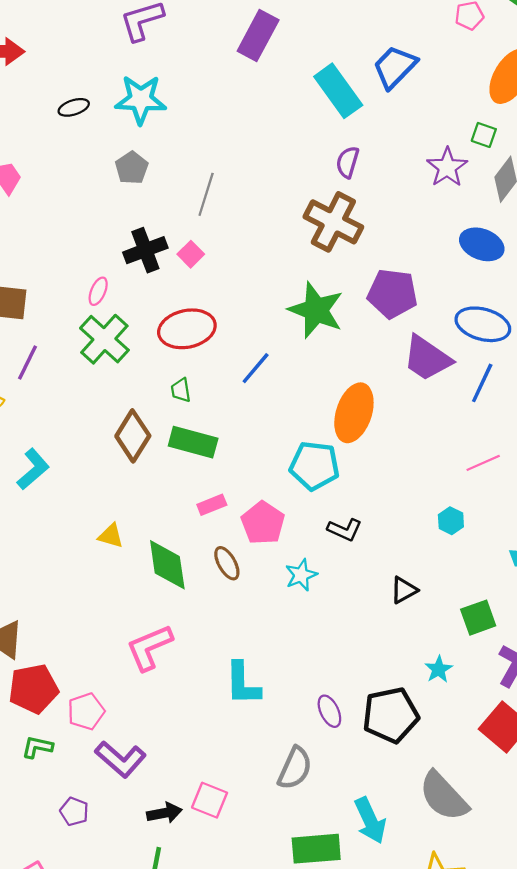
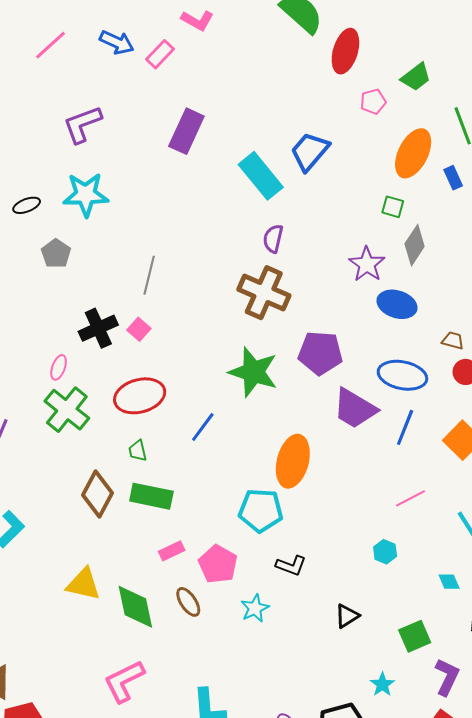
purple star: (447, 167) -> (367, 264), moved
gray pentagon: (132, 168) -> (56, 254), moved
yellow triangle: (111, 536) -> (84, 584), size x1.5

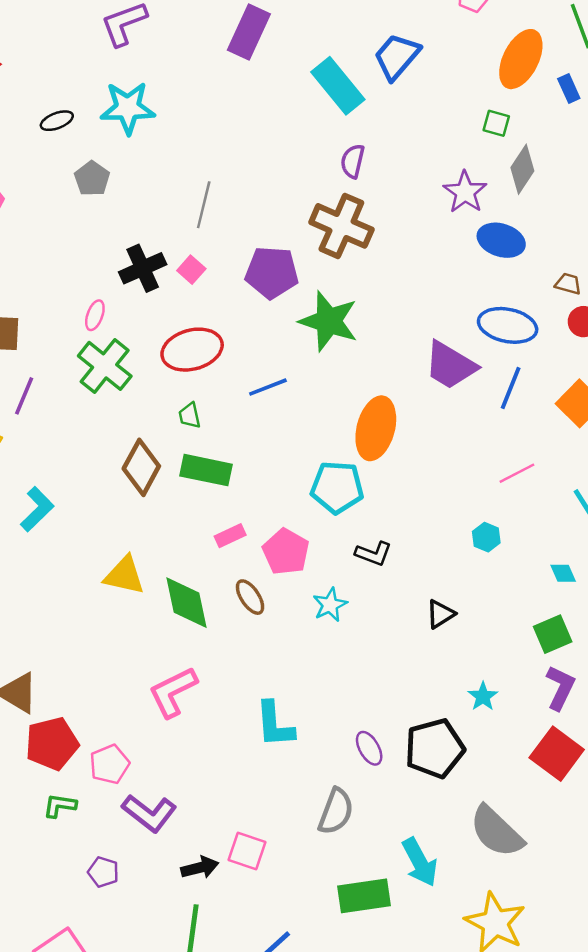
purple pentagon: (320, 353) -> (272, 272), moved
blue line: (203, 427) -> (268, 387), turned 32
green square: (415, 636) -> (553, 634), moved

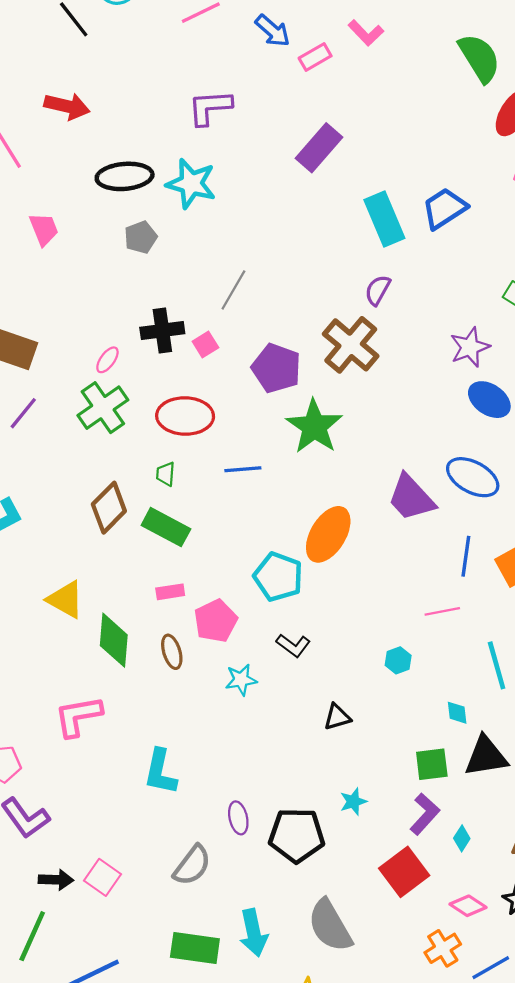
black ellipse: (57, 121) -> (125, 176), size x1.8
blue line: (511, 388) -> (466, 556), moved, turned -30

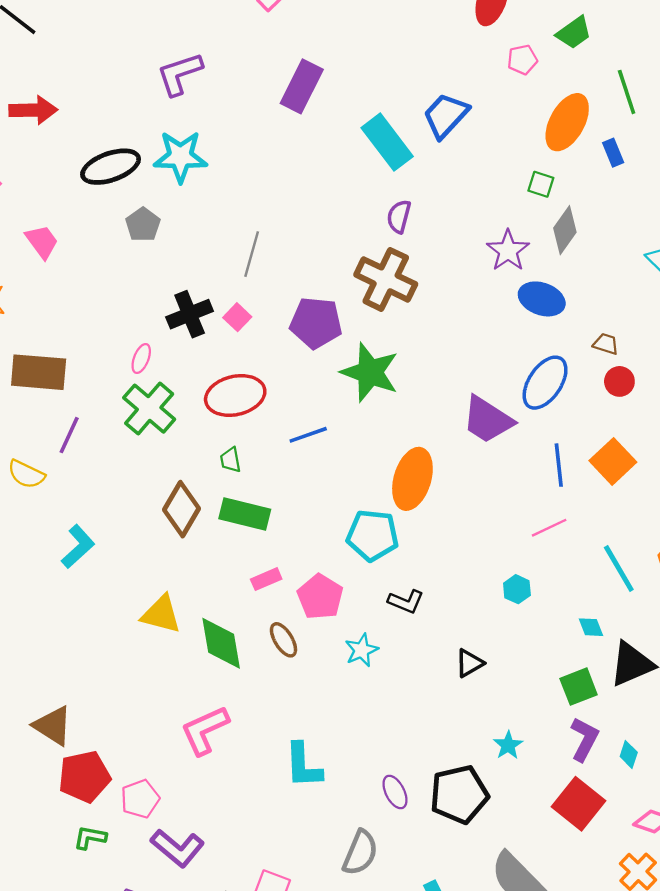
blue ellipse: (473, 477) -> (545, 383), turned -70

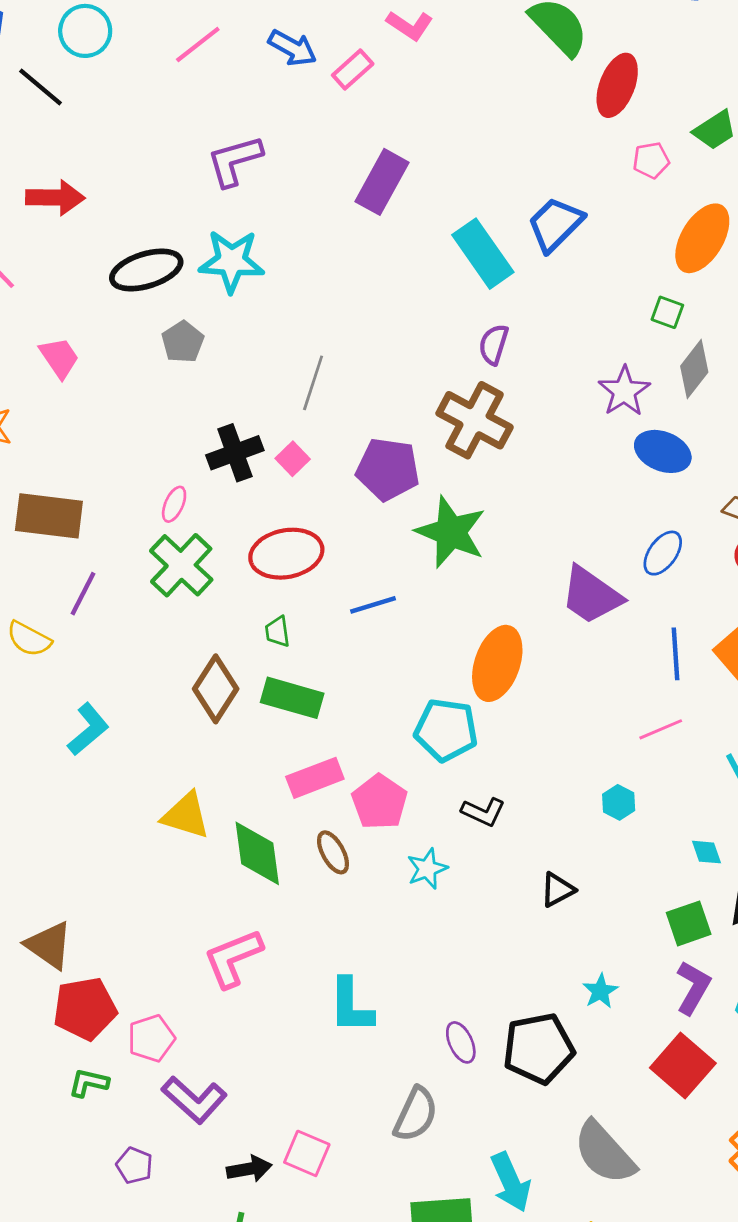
blue ellipse: (545, 383) -> (663, 553), size x0.7
pink rectangle: (266, 579) -> (315, 778), size x1.5

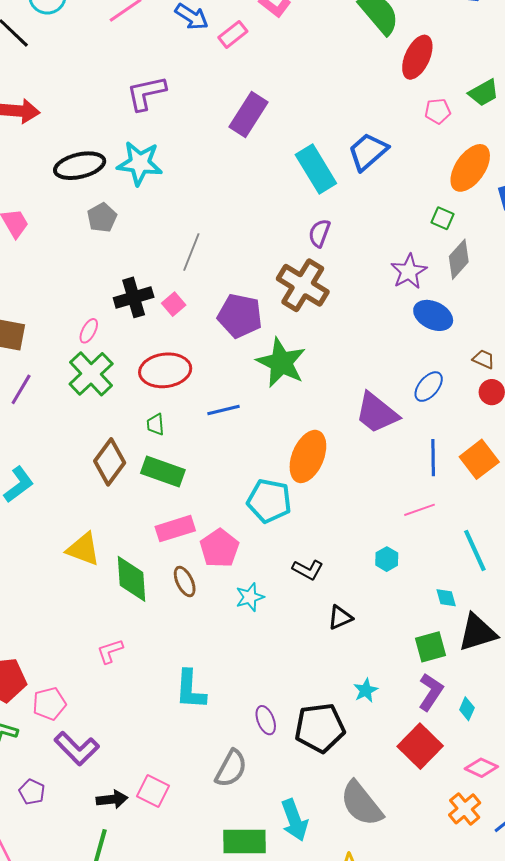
black L-shape: (483, 812) -> (308, 570), moved
pink L-shape: (233, 958) -> (110, 651), size x0.6

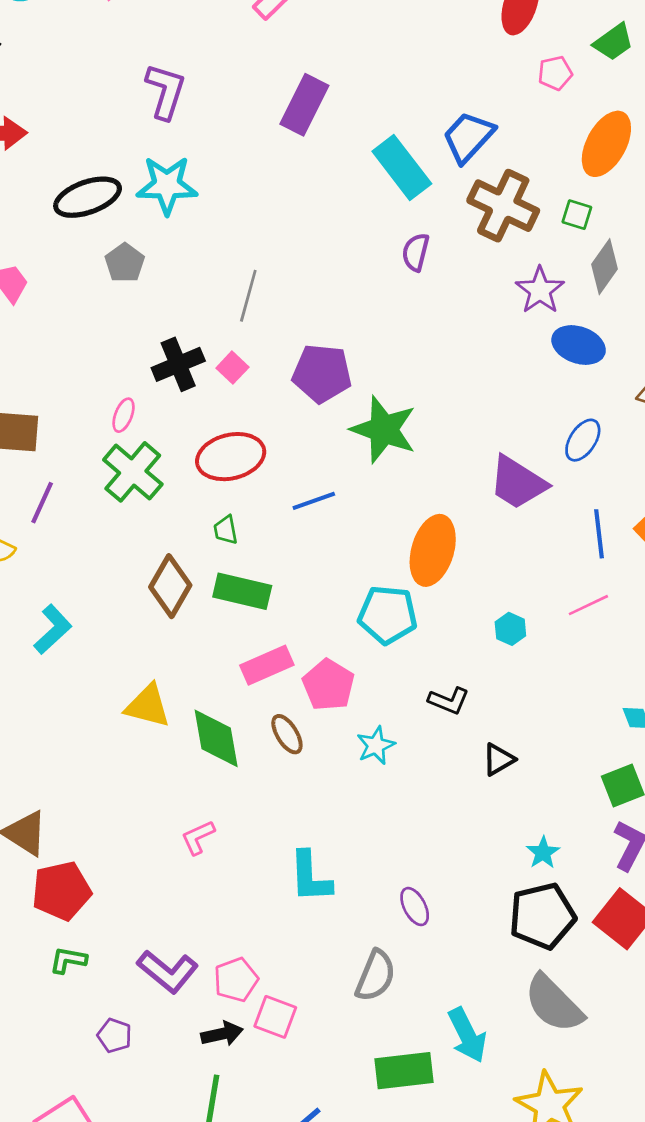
purple L-shape: (146, 93) -> (165, 91), turned 126
brown cross: (303, 285) -> (503, 206), moved
cyan hexagon: (387, 559) -> (510, 629), moved
pink pentagon: (49, 704) -> (236, 980), moved
black pentagon: (320, 728) -> (542, 916), moved

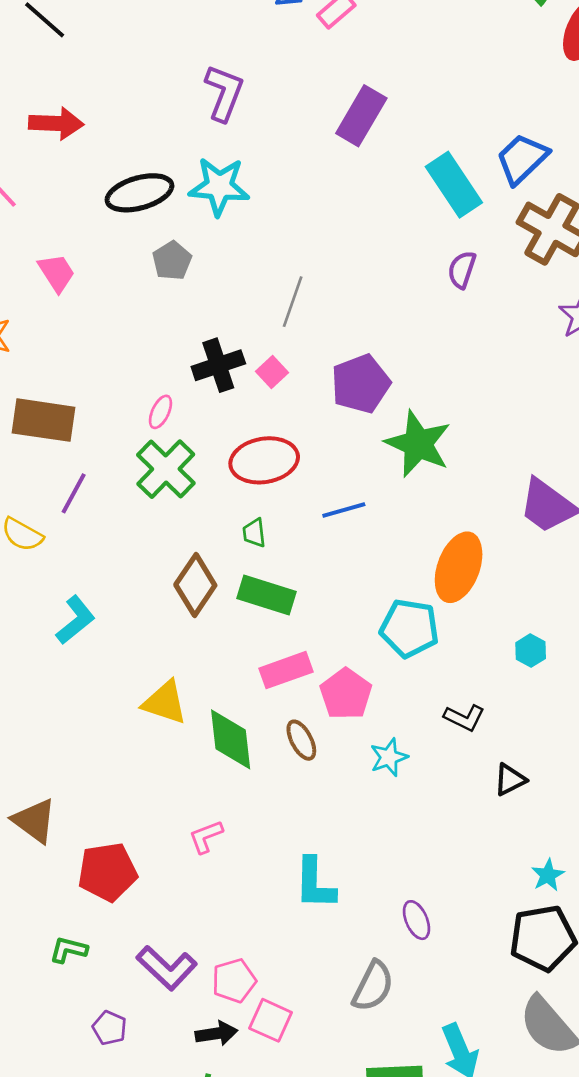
purple pentagon: (322, 373) -> (361, 384), turned -30
red pentagon: (61, 891) -> (107, 872), moved

